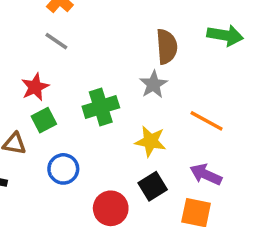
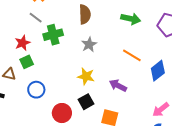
brown semicircle: (167, 47) -> (85, 14), moved
green cross: (101, 107) -> (53, 35), moved
orange line: (207, 121) -> (132, 55), moved
purple arrow: (206, 174) -> (118, 86), moved

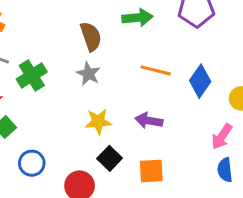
brown semicircle: (85, 14) -> (91, 36), moved

